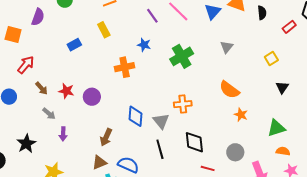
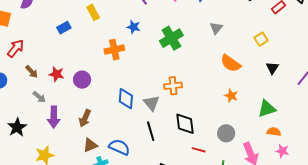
orange semicircle: (229, 90) -> (231, 63), moved
purple arrow: (63, 134) -> (54, 117), size x1.5
brown arrow: (106, 137) -> (85, 118), moved

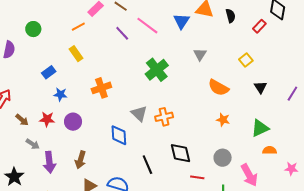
blue star: (134, 27) -> (60, 94), moved
gray triangle: (152, 103) -> (139, 113), moved
pink star: (282, 151) -> (291, 169), moved

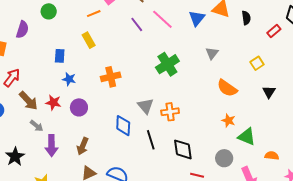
blue rectangle: (49, 72) -> (60, 56), turned -56
brown arrow: (22, 120) -> (28, 101), size x1.5
green triangle: (260, 128) -> (247, 137), moved, turned 42
black line: (147, 165) -> (151, 140), moved

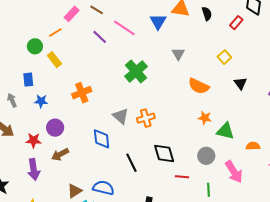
green circle: (49, 11) -> (35, 46), moved
red star: (53, 103) -> (34, 140), moved
gray arrow: (37, 126) -> (12, 100), moved, turned -144
black line: (151, 140) -> (131, 163), moved
brown arrow: (83, 146) -> (60, 154), moved, turned 48

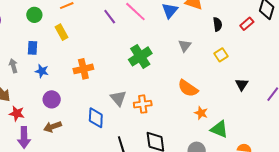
black semicircle: (207, 14) -> (218, 24), moved
green circle: (35, 46) -> (34, 15), moved
yellow square: (224, 57) -> (221, 55), moved
orange semicircle: (199, 86) -> (188, 88), moved
red star: (34, 140) -> (17, 113), moved

